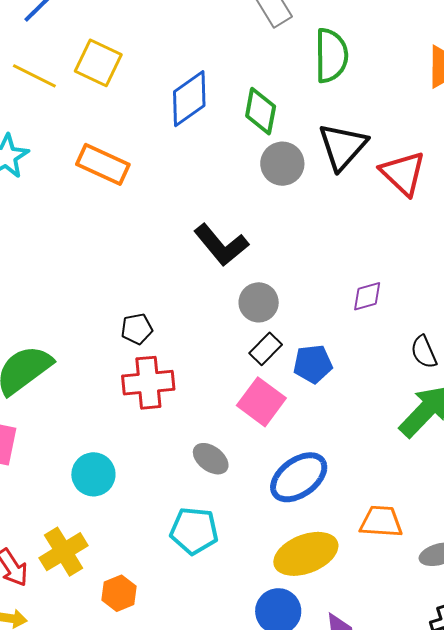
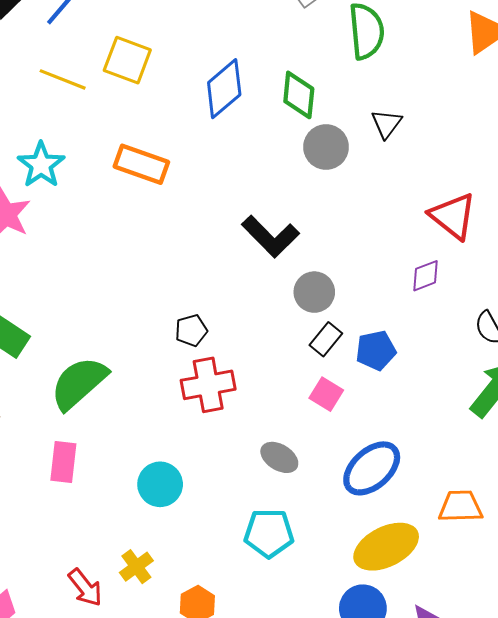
black triangle: (343, 146) -> (386, 124), size x0.6
red triangle: (403, 173) -> (453, 216), moved
pink square: (261, 402) -> (326, 394), size x0.7
yellow cross: (64, 552) -> (136, 567), size x0.7

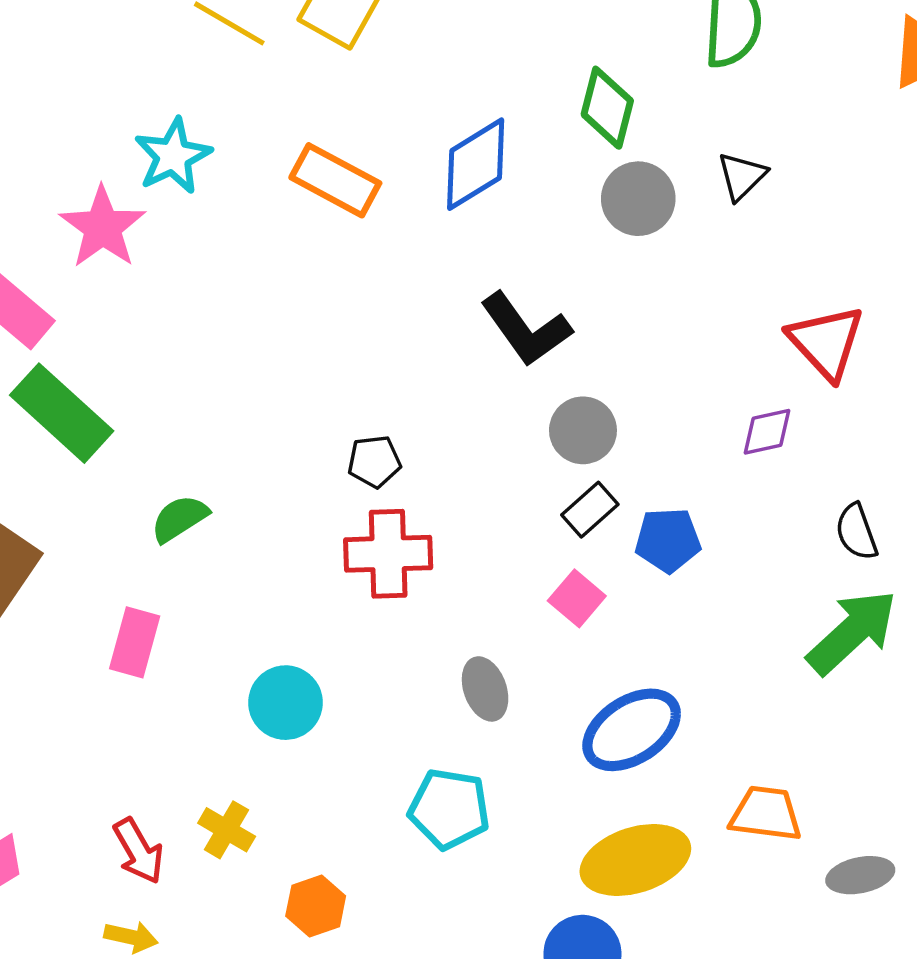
blue diamond: (224, 89) -> (476, 164), moved
green semicircle: (79, 383) -> (179, 518), size x0.6
gray ellipse: (279, 457) -> (485, 689), turned 30
yellow cross: (136, 567) -> (227, 830), turned -32

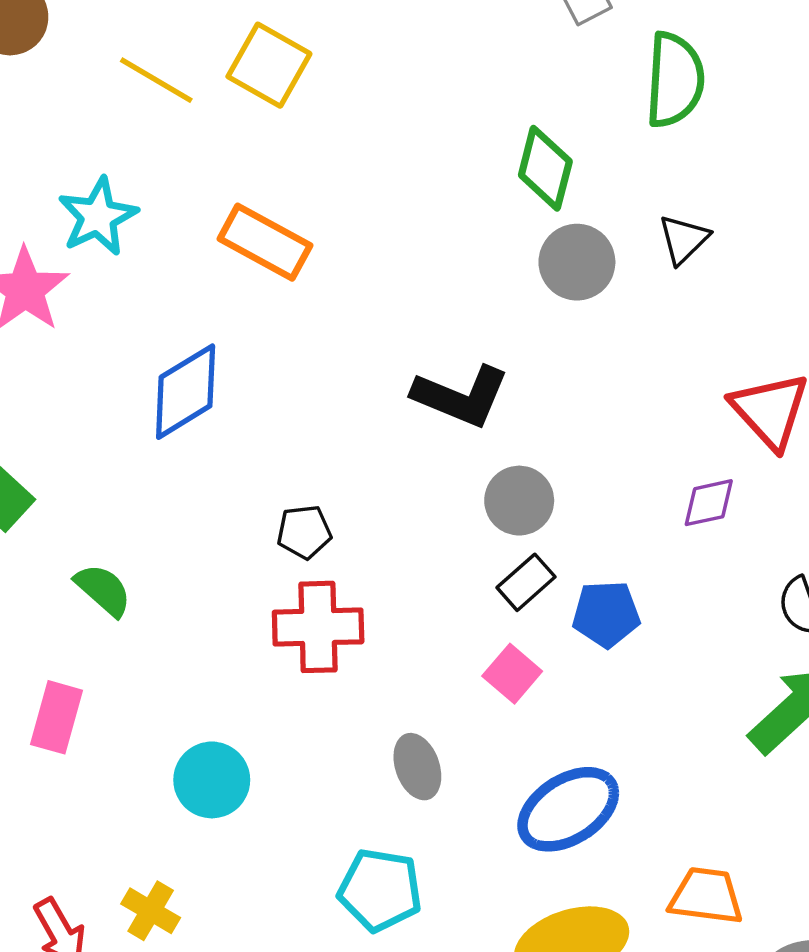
blue diamond: (476, 164) -> (186, 392), moved
black L-shape: (526, 329) -> (461, 396), turned -32
green semicircle: (179, 518) -> (103, 590), turned 74

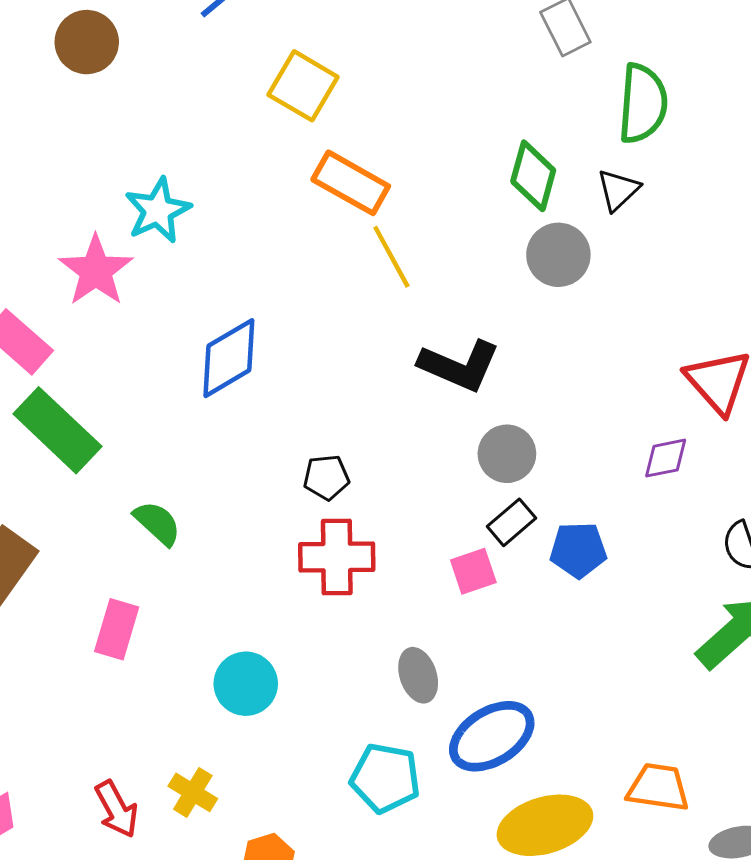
yellow line: (156, 80) -> (391, 257), moved, turned 30
black triangle: (684, 239) -> (618, 190), moved
orange rectangle: (265, 242) -> (351, 183), moved
pink square: (512, 674) -> (473, 571), moved, turned 30
blue ellipse: (568, 809) -> (492, 736), moved

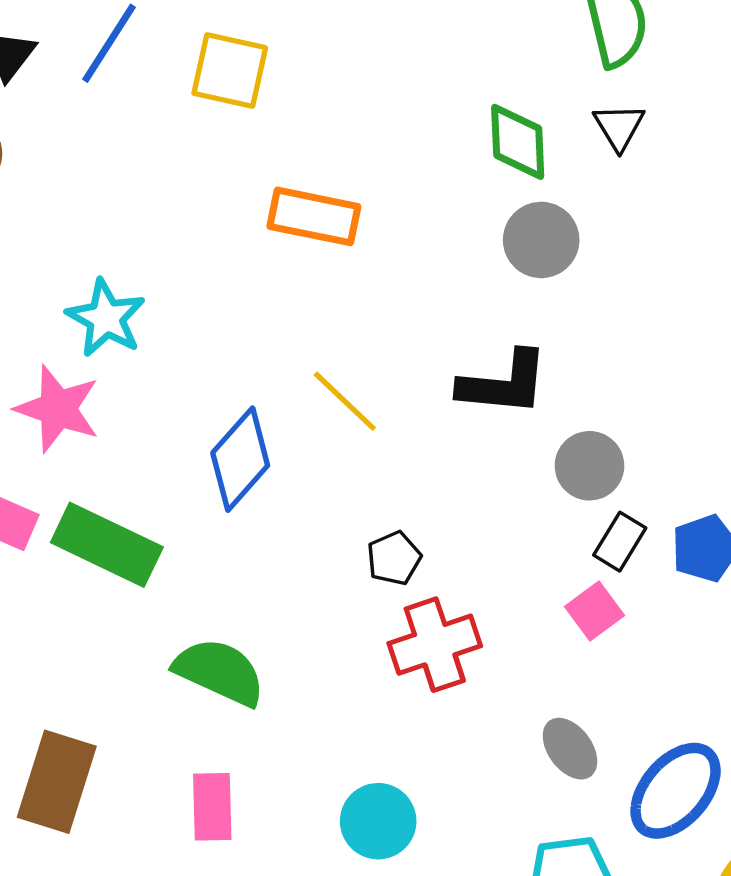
yellow square: (303, 86) -> (230, 71), moved
gray circle: (558, 255) -> (541, 240), moved
yellow line: (391, 257) -> (345, 401), moved
green rectangle: (57, 430) -> (107, 545), moved
green semicircle: (157, 523) -> (220, 672), size x1.5

